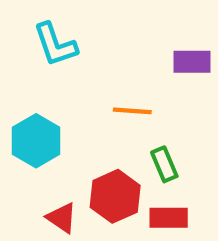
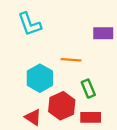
cyan hexagon: (36, 141) -> (40, 78), moved

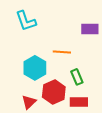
red triangle: (33, 117) -> (29, 102), turned 42

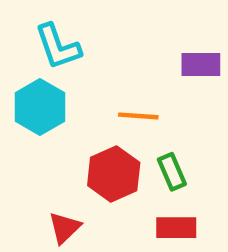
cyan hexagon: (35, 68) -> (40, 107), moved
red hexagon: (54, 92) -> (114, 174), moved

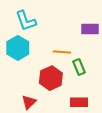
green rectangle: (172, 172) -> (79, 67), moved

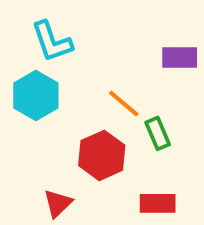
orange line: (62, 52) -> (124, 103), turned 36

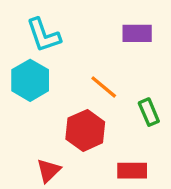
purple rectangle: (180, 58) -> (137, 33), moved
green rectangle: (158, 133) -> (149, 112), moved

